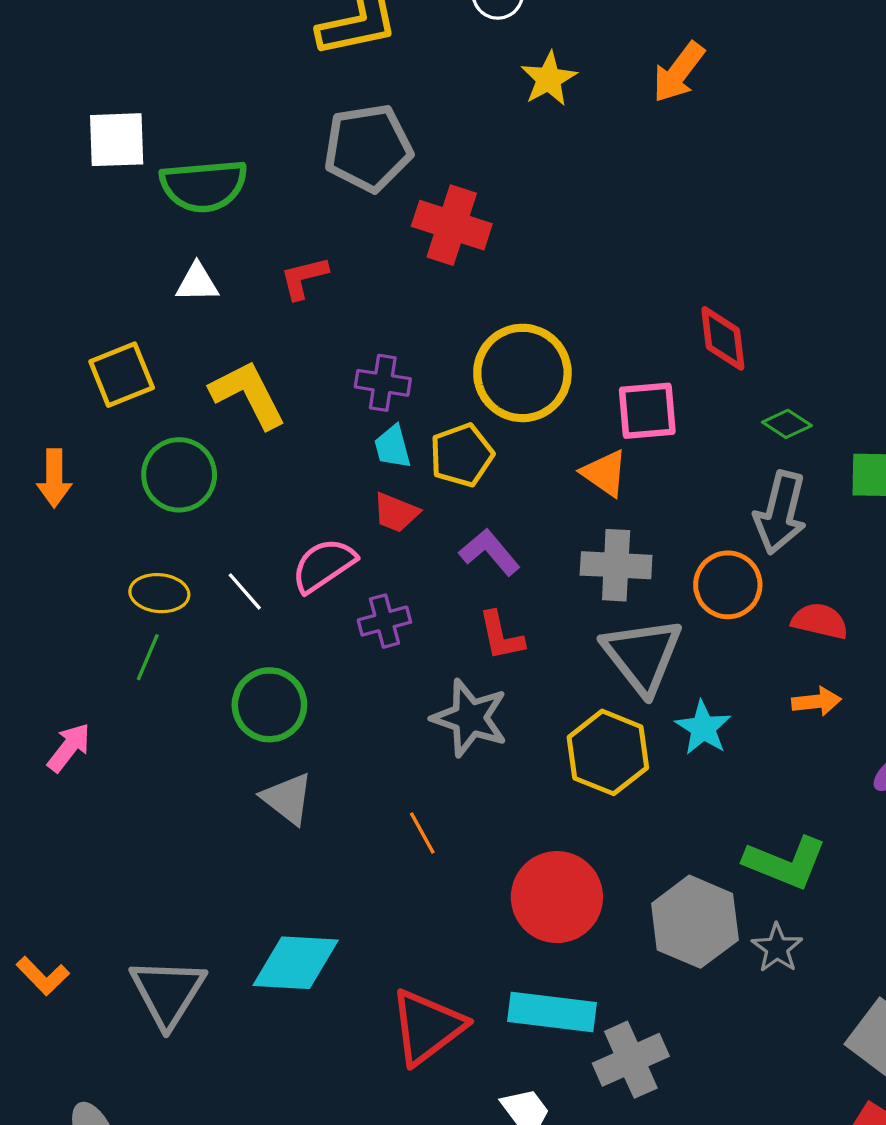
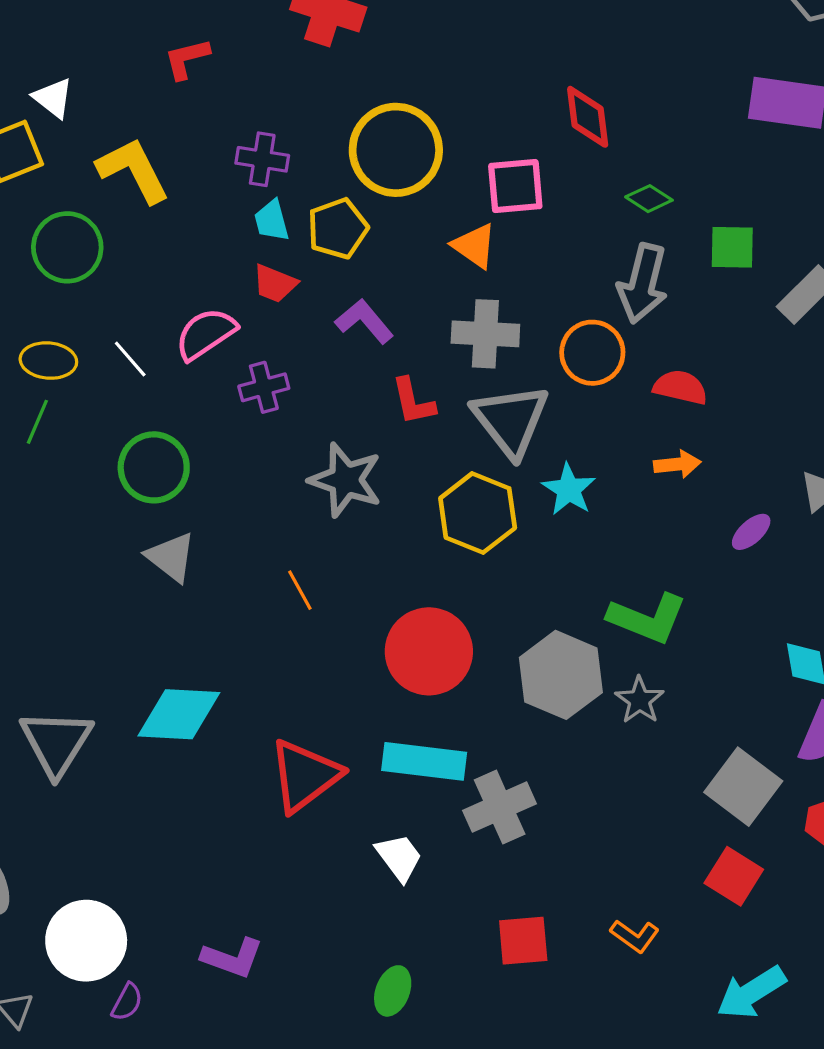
white triangle: (197, 283) -> (53, 98), moved, turned 39
red L-shape: (501, 636) -> (413, 401), moved

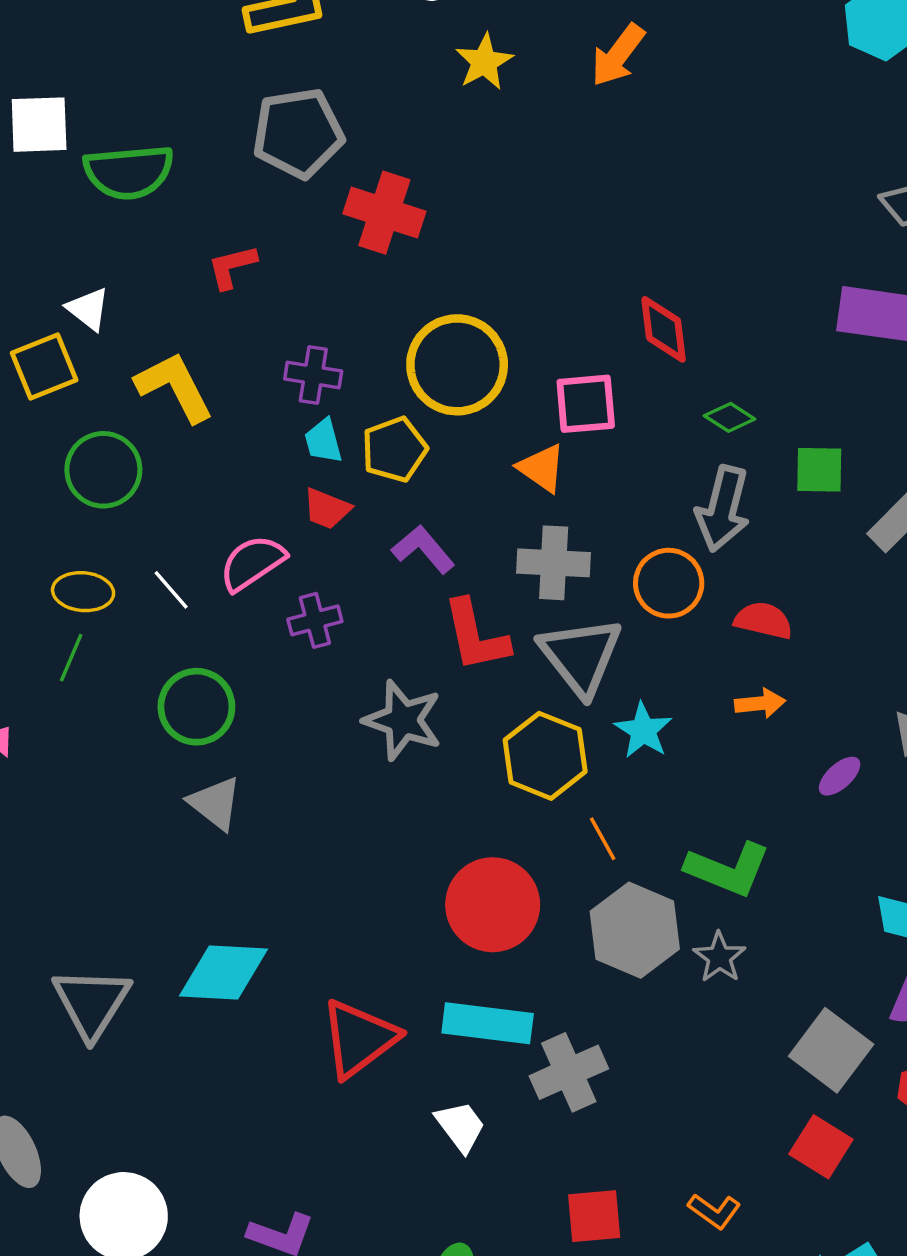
red L-shape: (413, 401) -> (476, 636), size x1.4
orange line: (300, 590) -> (603, 839), moved

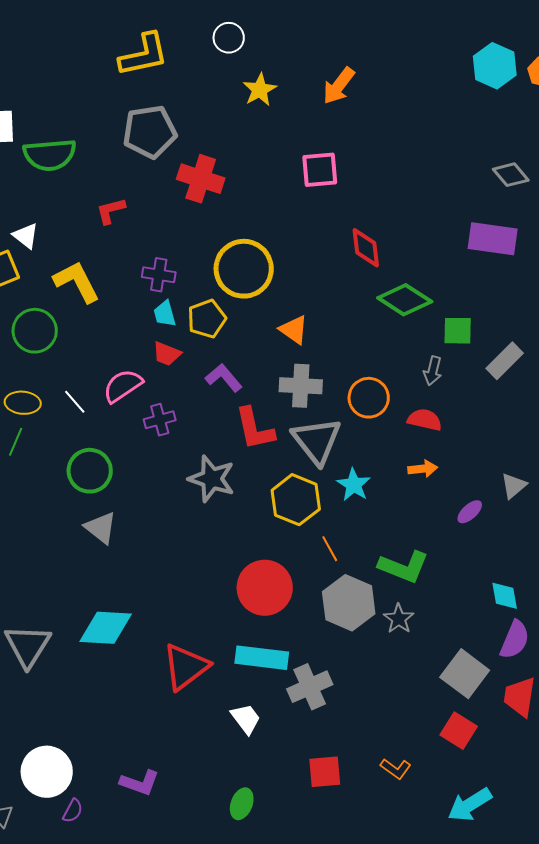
pink square: (586, 404) -> (320, 170), moved
green diamond: (730, 417) -> (405, 300), size x1.8
gray arrow: (723, 509) -> (433, 371), moved, size x0.6

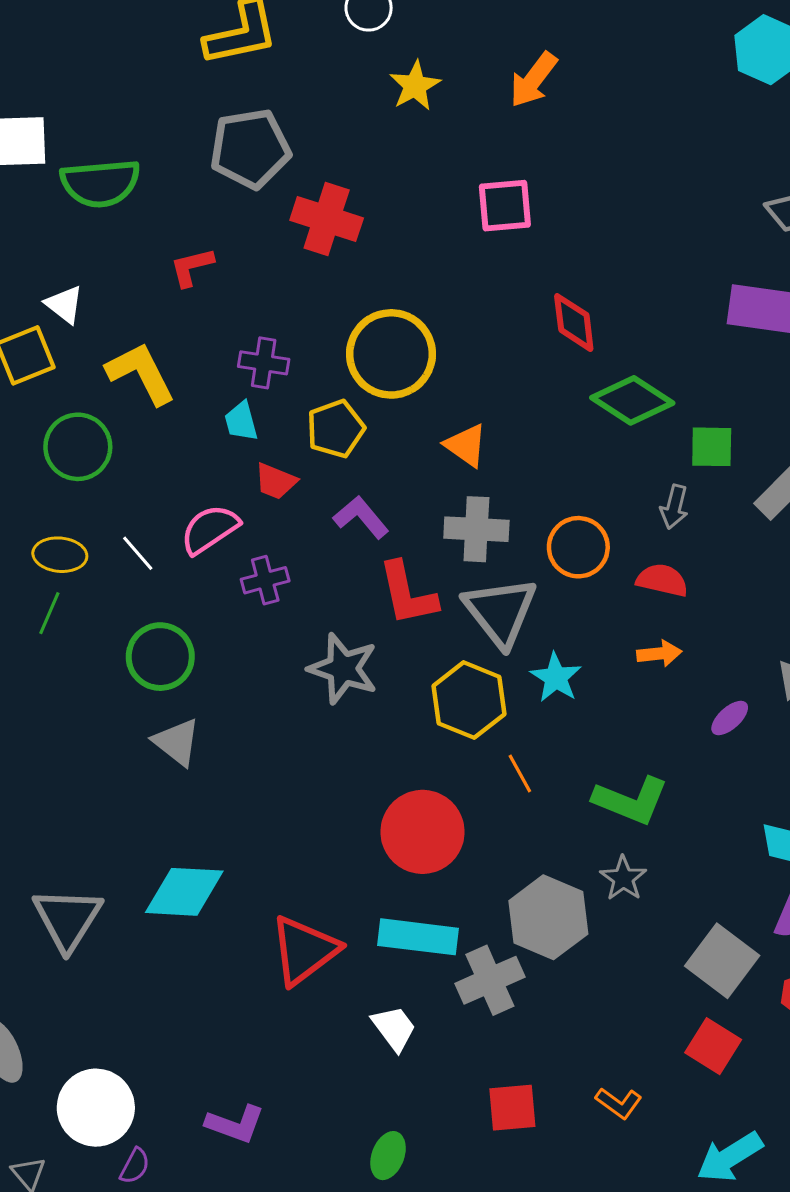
cyan trapezoid: (165, 314) -> (241, 421), moved
gray hexagon: (349, 603) -> (548, 917), moved

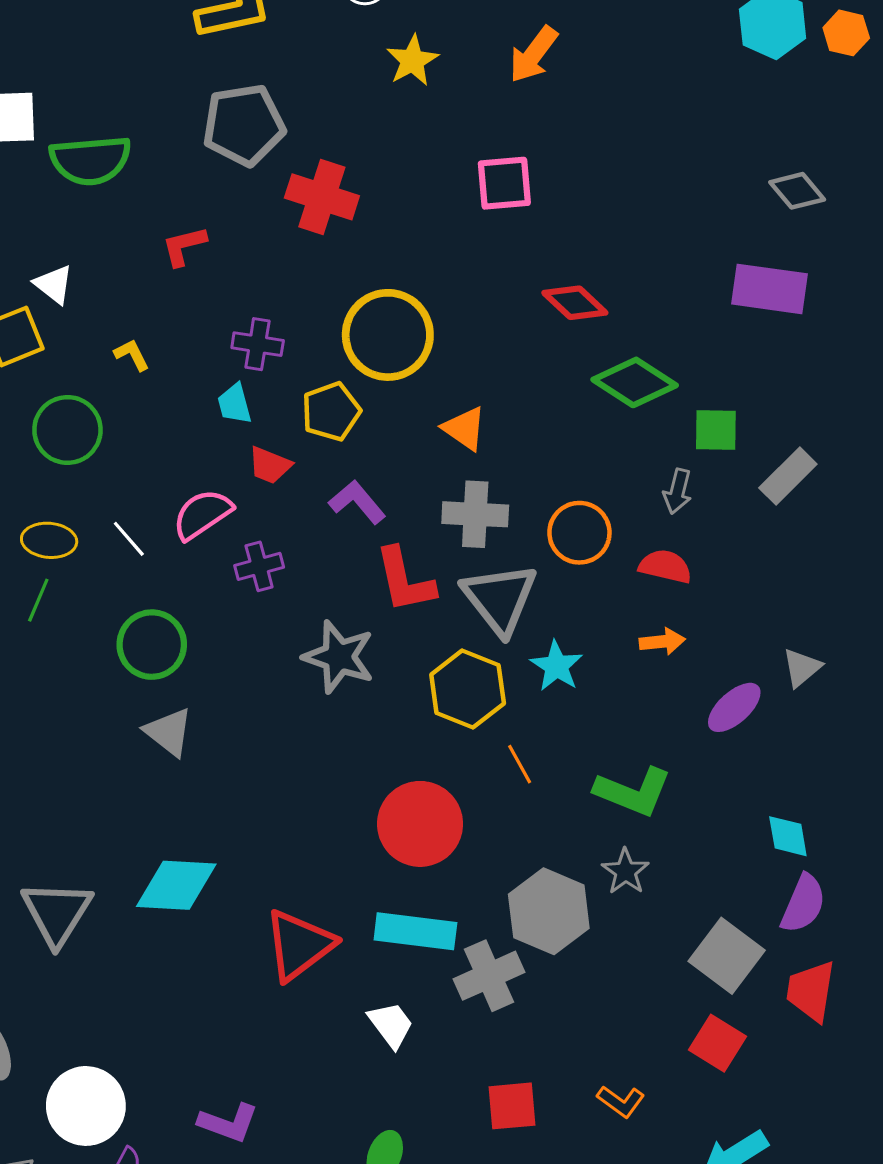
red diamond: (574, 322) -> (575, 303), turned -40
yellow L-shape: (141, 373) -> (132, 355), size x0.5
purple ellipse: (730, 718) -> (734, 707), size x1.4

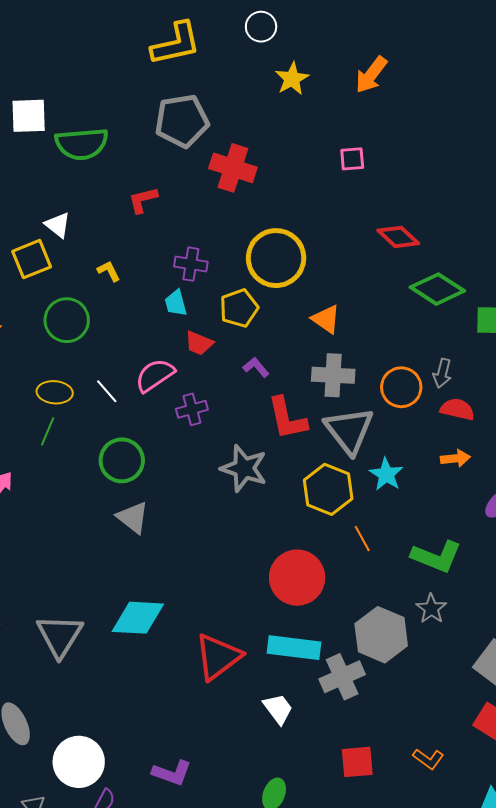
pink square: (504, 183) -> (352, 159), size x0.7
gray arrow: (678, 491) -> (442, 373), moved
purple L-shape: (357, 502) -> (256, 367), size x0.7

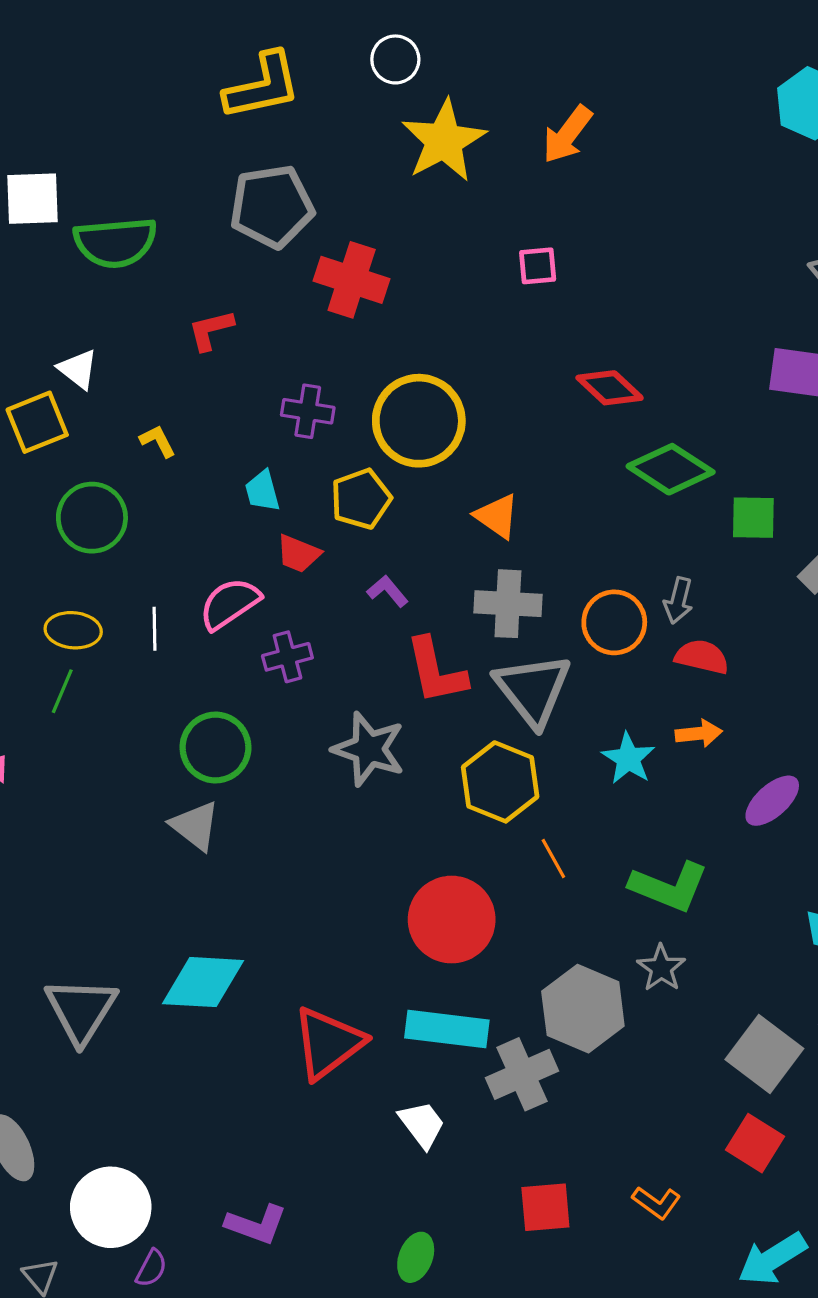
yellow star: (292, 79) -> (444, 141), size x1.6
purple cross: (191, 264) -> (308, 411), moved
white line: (107, 391) -> (155, 629), turned 40
green circle: (122, 460) -> (215, 748), moved
cyan star: (386, 474) -> (628, 758), moved

